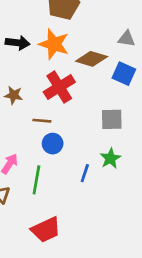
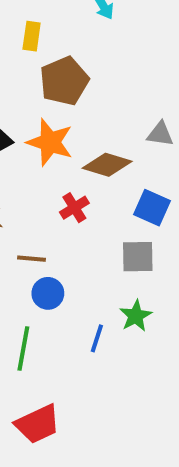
blue square: (124, 74) -> (152, 208), moved
red cross: (59, 87) -> (74, 208), moved, size x0.6

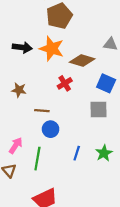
green star: (136, 316) -> (104, 153), moved

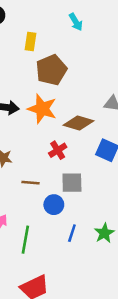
gray square: (98, 110) -> (72, 183), moved
blue circle: (51, 129) -> (54, 205), moved

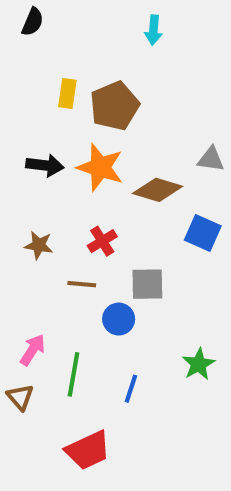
cyan arrow: (76, 22) -> (153, 30), turned 36
yellow rectangle: (31, 41) -> (67, 94), moved
red cross: (58, 150) -> (102, 241), moved
blue line: (72, 233) -> (131, 389), moved

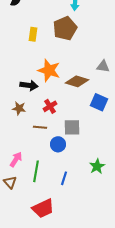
brown pentagon: (115, 106) -> (65, 28), moved
black arrow: (45, 165) -> (29, 85), moved

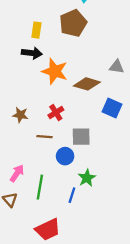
black arrow: (29, 85) -> (32, 53), moved
green star: (97, 166) -> (87, 178), moved

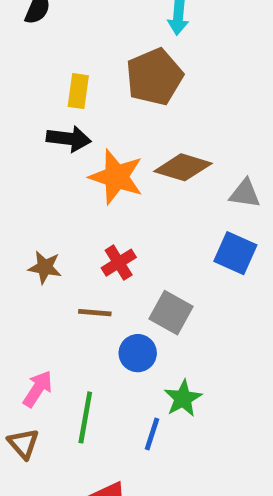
gray triangle: (117, 67) -> (245, 194), moved
brown diamond: (87, 84) -> (183, 167), moved
gray square: (81, 137) -> (171, 313), turned 30

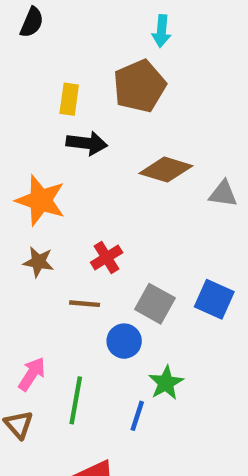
black arrow: (69, 139) -> (87, 143), moved
orange star: (116, 177) -> (41, 200), moved
blue square: (235, 253) -> (214, 299), moved

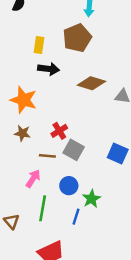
gray square: (155, 304) -> (74, 150), moved
blue circle: (124, 341) -> (69, 186), moved
pink arrow: (32, 374) -> (33, 179), moved

